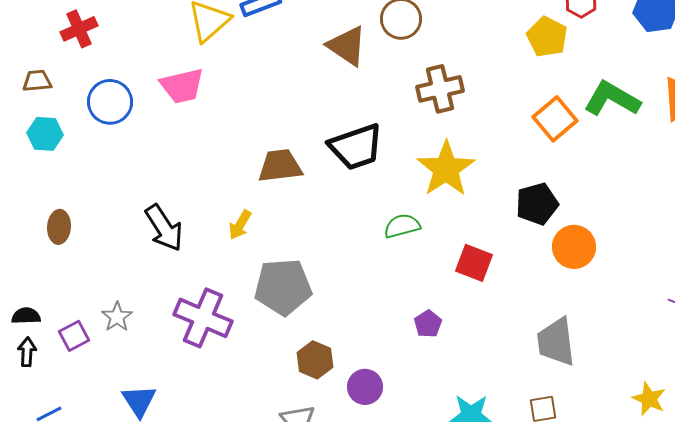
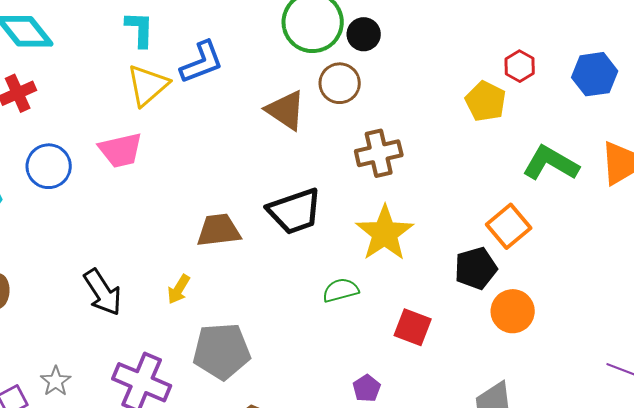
orange square: (555, 119) -> (509, 226), moved

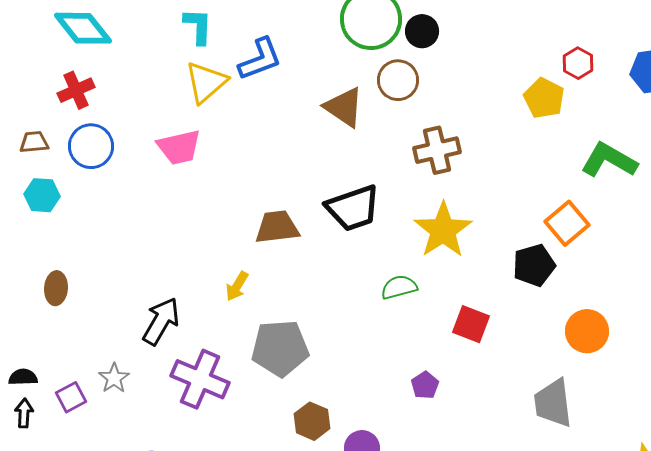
blue circle: (49, 166) -> (91, 146), moved
black arrow: (103, 292) -> (161, 321), moved, turned -117
orange circle: (513, 311) -> (587, 331), moved

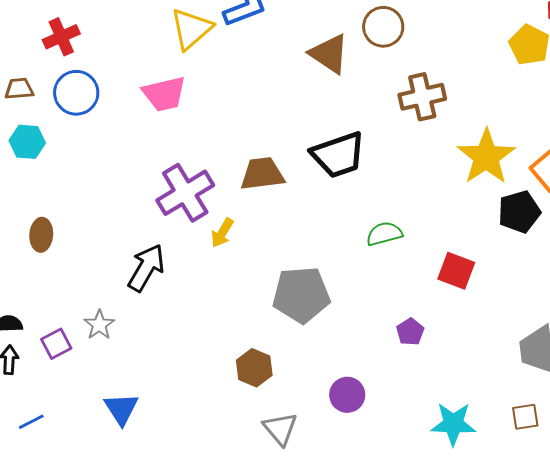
yellow star: (443, 230) -> (486, 157), moved
gray pentagon: (280, 348) -> (301, 295), moved
purple cross: (200, 379) -> (185, 193), moved, turned 36
brown hexagon: (312, 421) -> (254, 368), moved

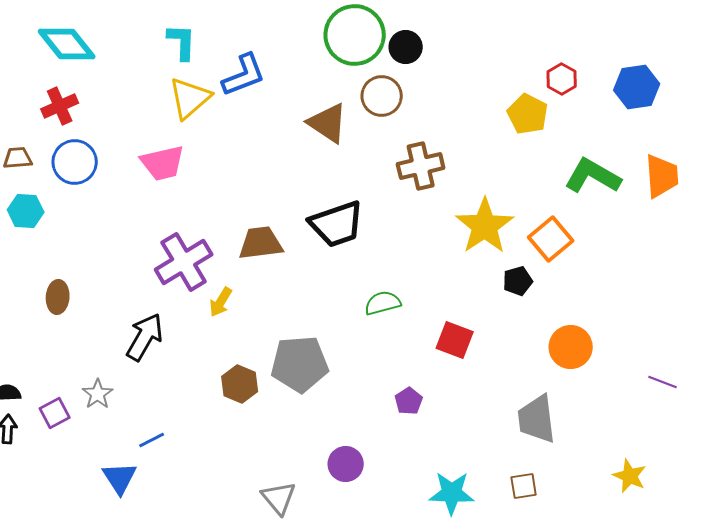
black pentagon: (519, 212) -> (518, 281), size x0.7
brown ellipse: (41, 235) -> (58, 297), moved
brown hexagon: (254, 368) -> (240, 384), moved
blue line: (31, 422) -> (152, 440), moved

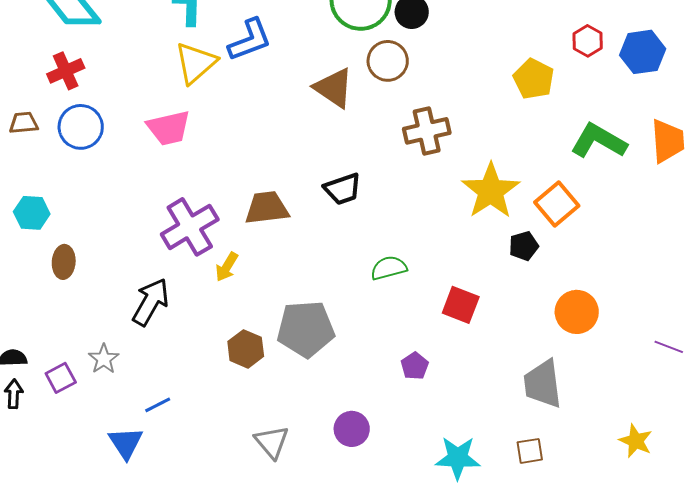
red hexagon: (562, 79) -> (588, 41), moved
cyan hexagon: (26, 211) -> (32, 213), moved
black trapezoid: (337, 224) -> (343, 189), size x0.7
gray triangle: (279, 498) -> (272, 442), moved

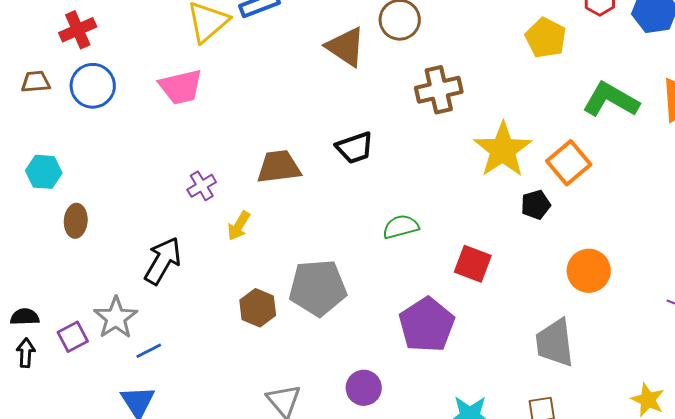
purple cross: (190, 227) -> (202, 186), size x0.5
gray star: (104, 359) -> (116, 318), size x1.4
purple pentagon: (415, 366) -> (427, 325), size x2.0
blue line: (158, 405) -> (149, 351), moved

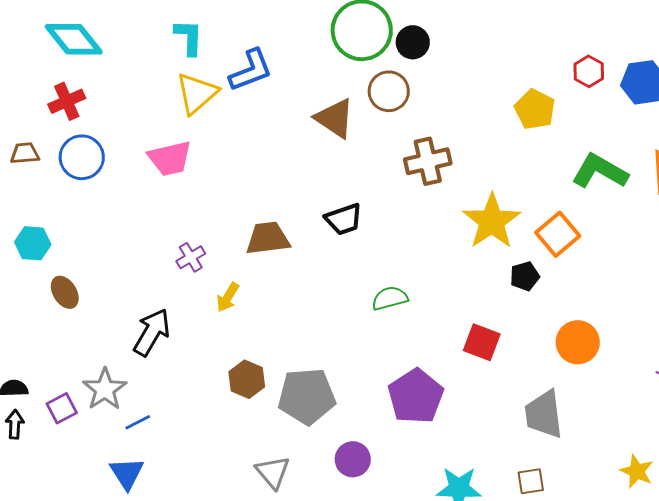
brown ellipse: (76, 221) -> (65, 292), turned -36
red square: (473, 264) -> (482, 342), moved
gray pentagon: (318, 288) -> (307, 396), moved

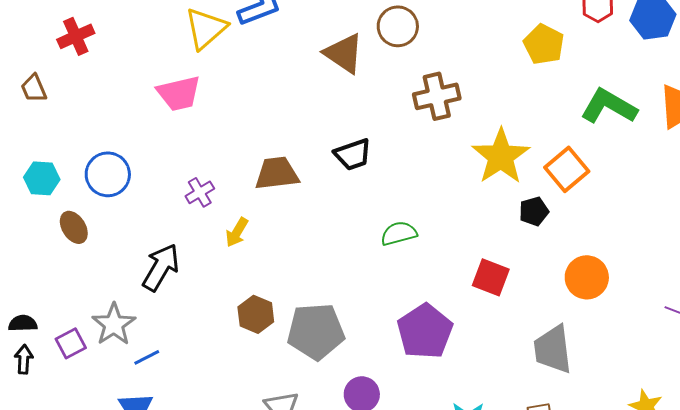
brown trapezoid: (25, 153) -> (34, 88), turned -108
blue circle: (82, 157) -> (108, 174), moved

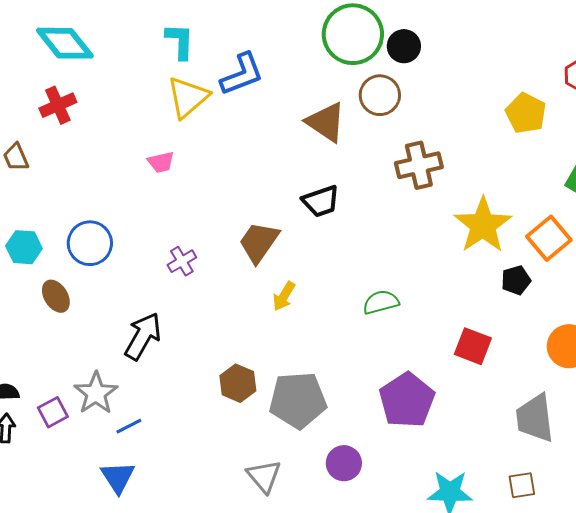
pink trapezoid: (179, 93) -> (161, 162), size x0.6
black trapezoid: (353, 154) -> (321, 201), moved
brown trapezoid: (277, 173) -> (259, 242), turned -48
yellow arrow: (237, 232) -> (284, 296), moved

